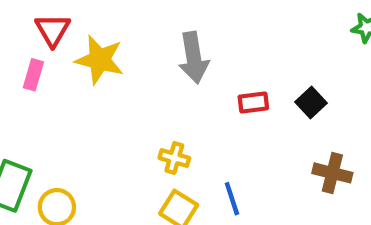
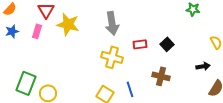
yellow cross: (174, 158) -> (112, 57), moved, size x1.5
brown cross: (332, 173) -> (161, 76), moved

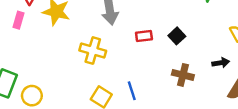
yellow cross: (112, 57) -> (93, 51), moved
brown cross: (161, 76) -> (183, 75), moved

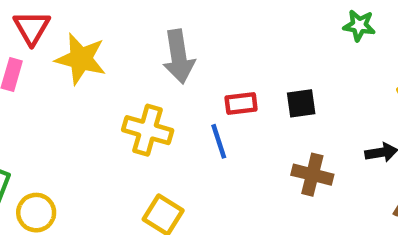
black square: (177, 36) -> (301, 103), turned 35
blue line: (132, 91) -> (219, 141), moved

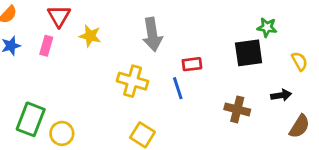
green star: (359, 25) -> (267, 27), moved
yellow star: (81, 59) -> (90, 36), size x0.7
black square: (301, 103) -> (249, 53), moved, size x1.5

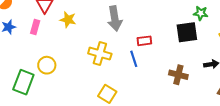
yellow circle: (62, 133) -> (47, 65), moved

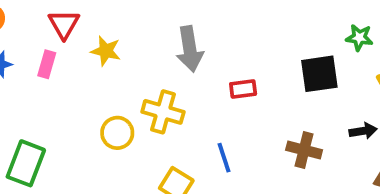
green star: (201, 13) -> (359, 38), moved
blue line: (134, 59) -> (224, 158), moved
yellow circle: (47, 65) -> (117, 133), moved

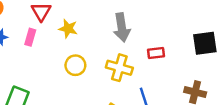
yellow cross: (163, 112) -> (119, 68), moved
yellow circle: (117, 133) -> (75, 65), moved

